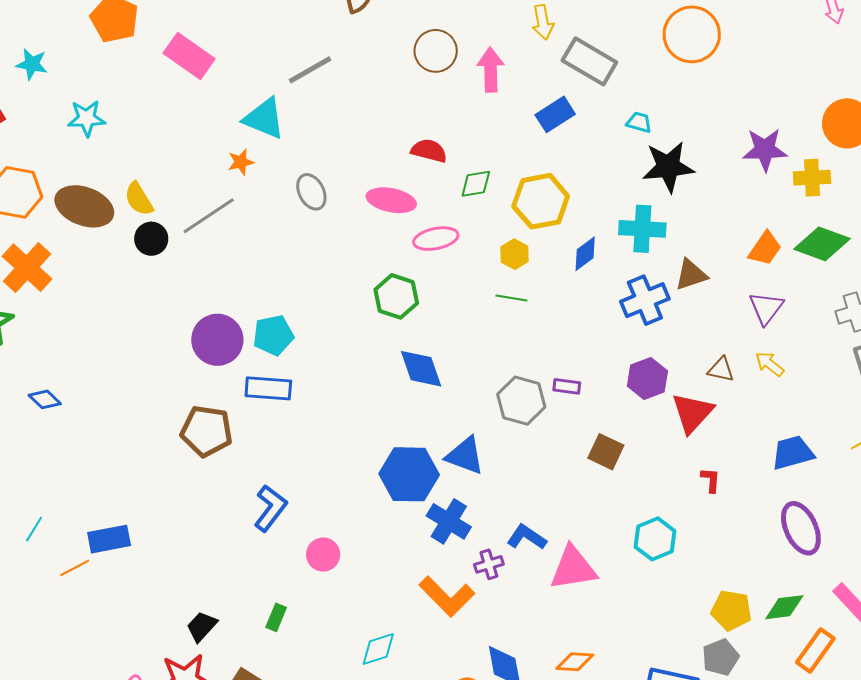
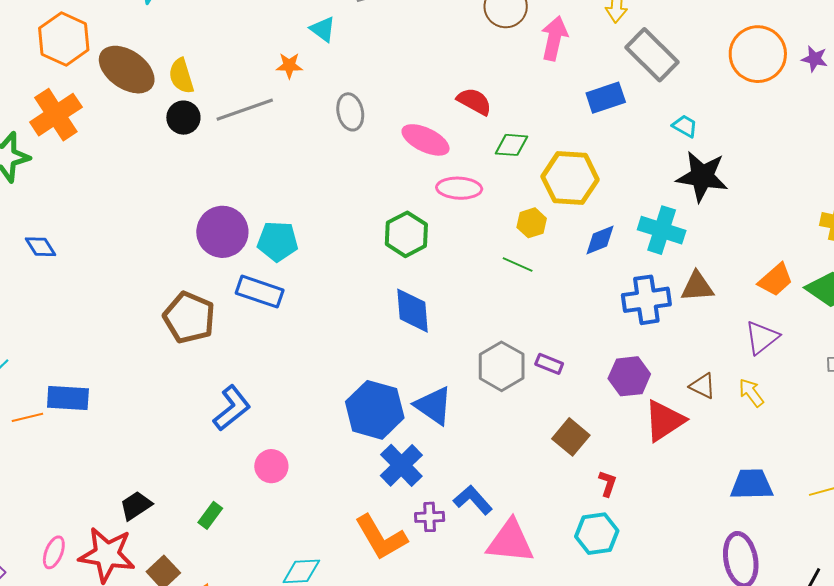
cyan triangle: (264, 118) -> (323, 29), size x0.6
purple star: (765, 150) -> (815, 59), moved, size x0.6
red L-shape: (711, 480) -> (608, 484), moved

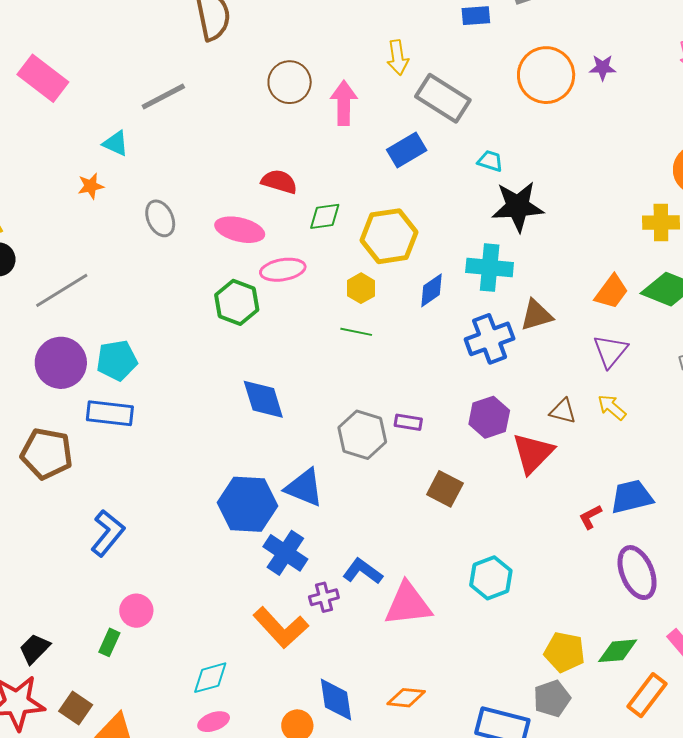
gray line: (245, 110) -> (62, 290), moved
green hexagon: (406, 234) -> (237, 302), moved
pink circle: (271, 466) -> (136, 611), moved
red L-shape: (608, 484) -> (590, 517), moved, turned -124

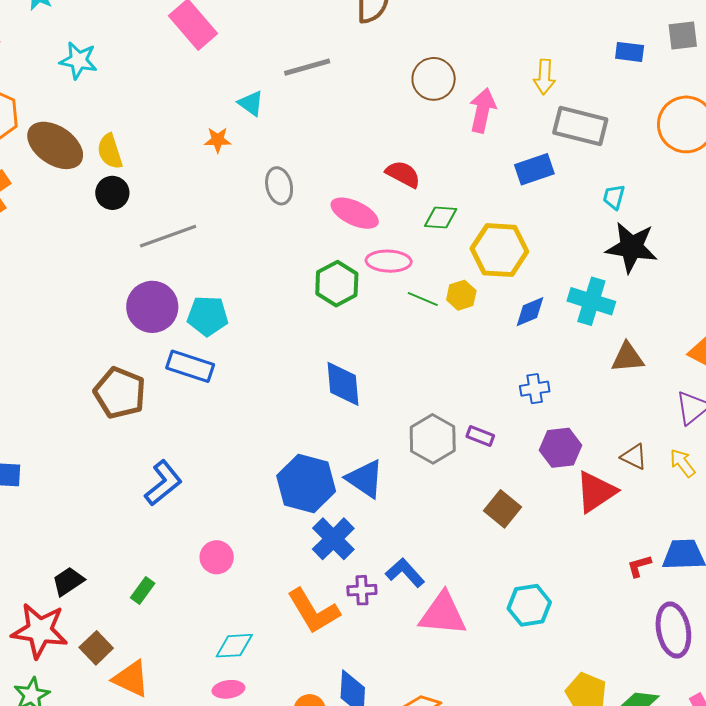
gray rectangle: (443, 98) -> (580, 126), turned -30
cyan trapezoid: (490, 161) -> (614, 197), turned -104
green line: (356, 332) -> (423, 299), moved
blue cross: (490, 339) -> (535, 389), moved, size x0.6
pink circle: (136, 611) -> (217, 557), moved

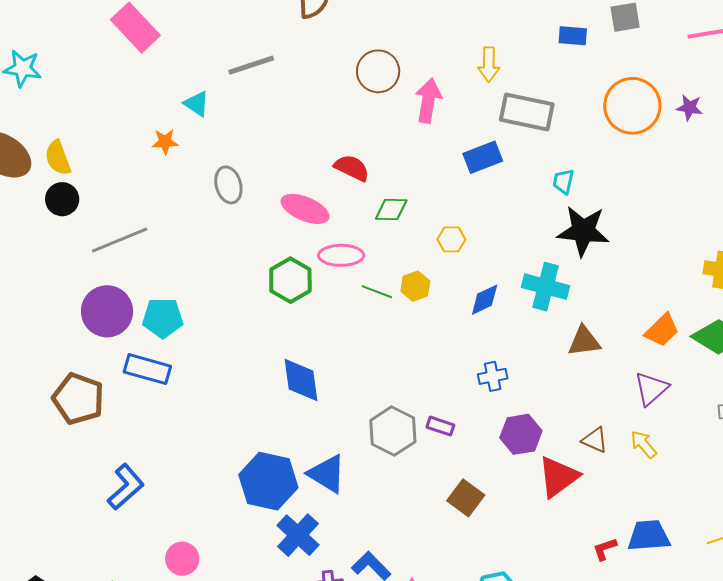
yellow hexagon: (499, 250) -> (451, 239), size x0.5

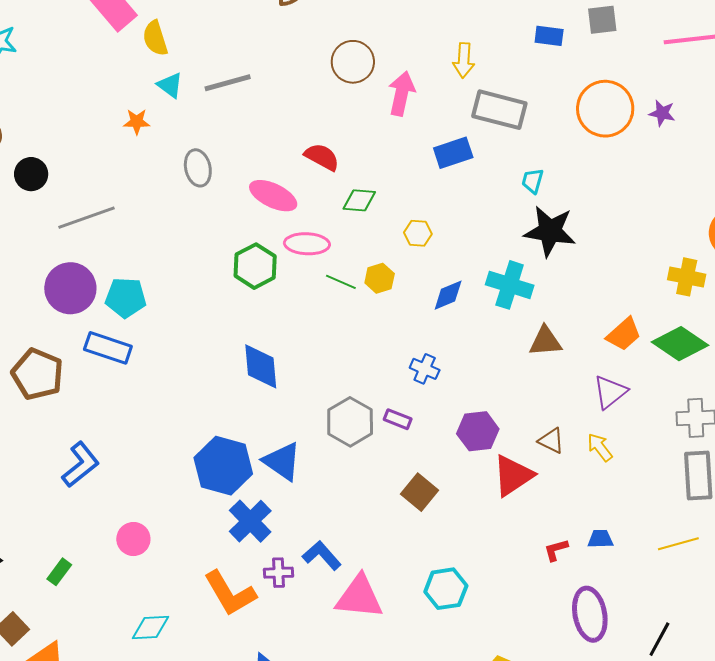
gray line: (251, 65) -> (228, 83), moved
yellow semicircle: (58, 158) -> (155, 38), moved
blue cross: (493, 376) -> (425, 369), moved, turned 32
blue trapezoid: (649, 536) -> (600, 539), size x0.6

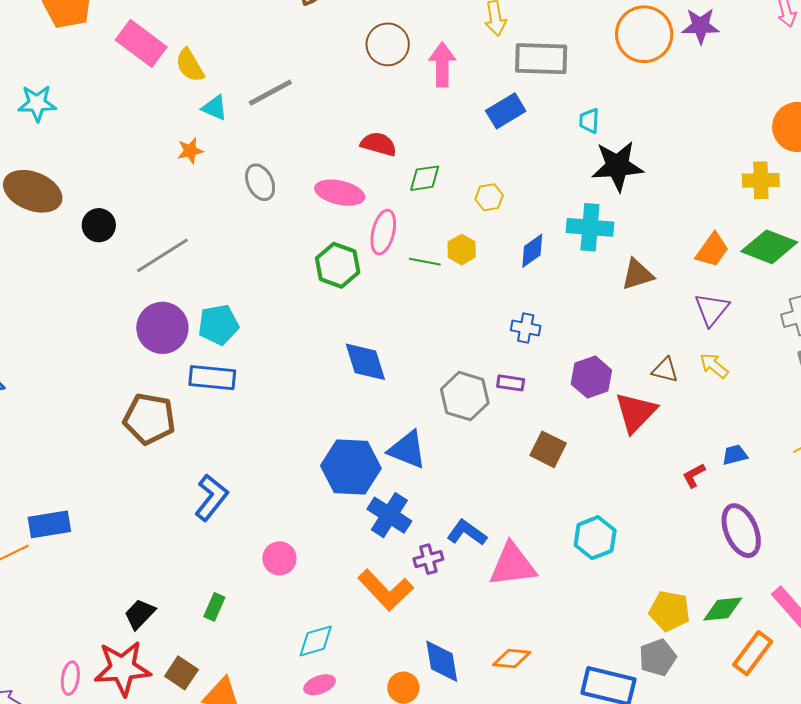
purple star: (662, 113) -> (701, 26), size x1.4
pink ellipse: (307, 244) -> (383, 232), turned -66

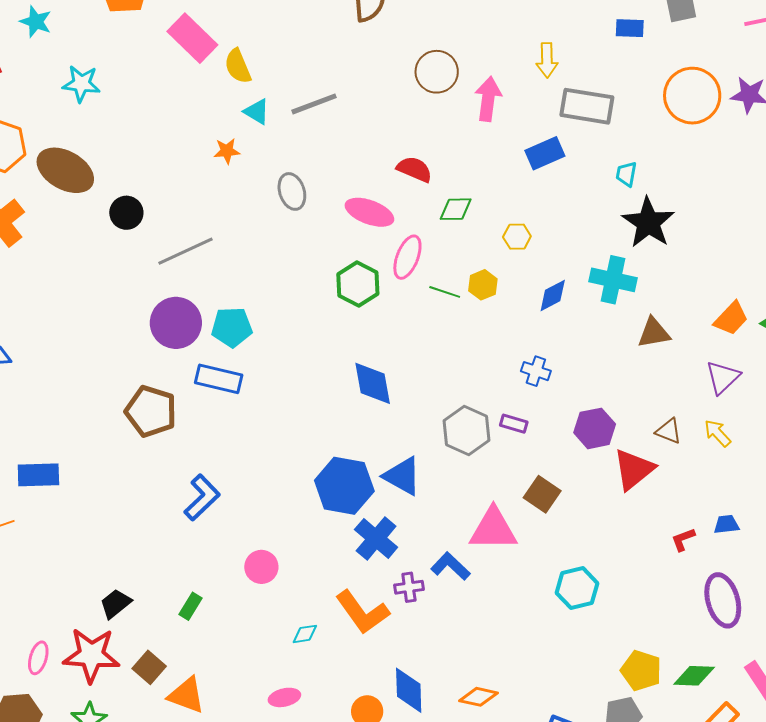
black star: (617, 166) -> (648, 223), turned 30
blue rectangle: (49, 524) -> (38, 475), moved
pink triangle: (513, 565) -> (493, 529), moved
cyan diamond: (316, 641) -> (305, 634), moved, size x0.7

